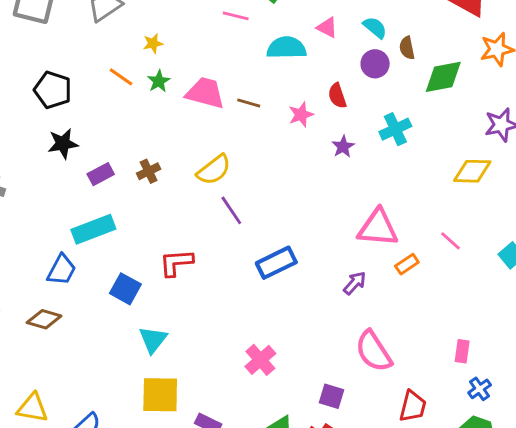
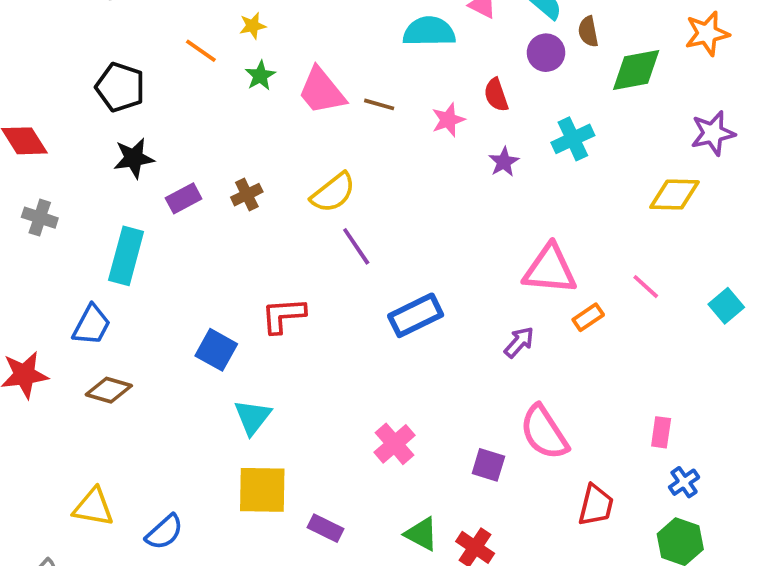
orange line: (121, 77) -> (201, 51), moved
pink trapezoid: (205, 93) -> (322, 91), turned -144
cyan rectangle: (93, 229) -> (126, 256), moved, turned -54
blue trapezoid: (61, 270) -> (92, 325), moved
purple square: (331, 396) -> (488, 465), moved

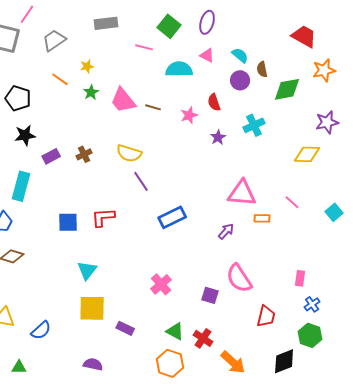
yellow semicircle: (333, 193) -> (129, 153), turned 55
orange rectangle: (588, 317) -> (262, 218), turned 35
blue square: (216, 350) -> (68, 222), moved, turned -30

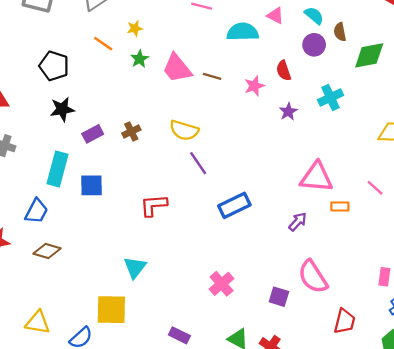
blue square: (68, 222) -> (91, 185), moved
yellow square: (92, 308) -> (111, 310), moved

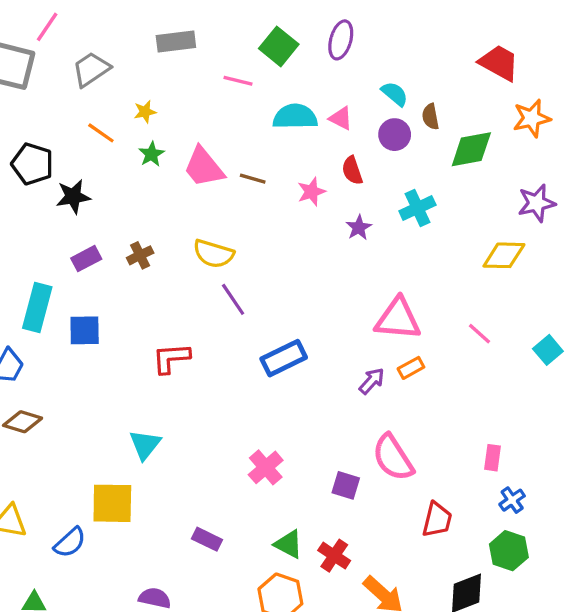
pink triangle: (275, 16) -> (341, 118), moved
black star: (62, 109) -> (73, 197), moved
orange rectangle: (340, 206) -> (411, 368), moved, turned -30

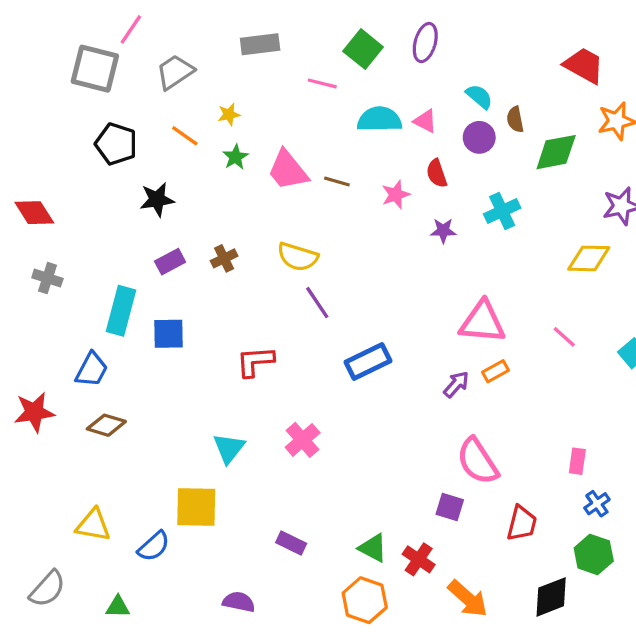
black pentagon: (32, 164) -> (116, 144), moved
purple star: (359, 228) -> (443, 231), turned 30
pink cross: (266, 467) -> (303, 440), moved
purple square: (346, 485) -> (450, 507), moved

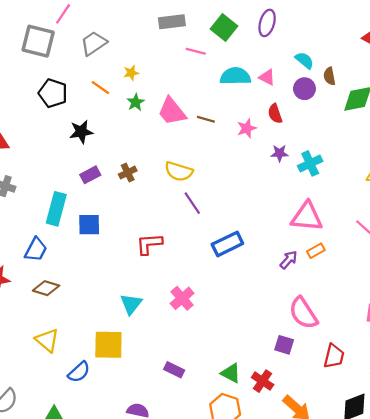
gray rectangle: (260, 44) -> (172, 22), moved
cyan cross: (502, 211) -> (310, 163), moved
yellow triangle: (93, 525) -> (47, 340), moved, turned 30

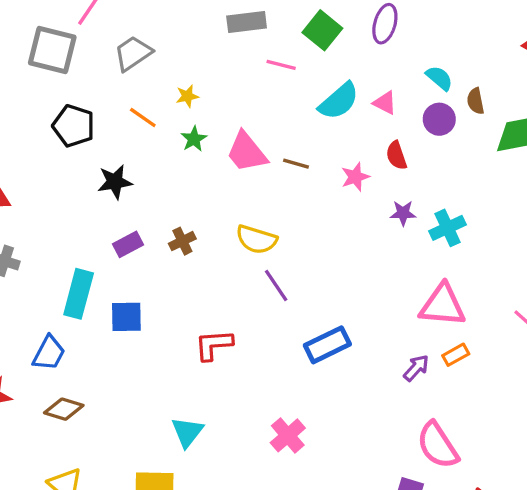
cyan semicircle: (235, 76) -> (339, 101), turned 140
pink cross: (182, 298) -> (288, 435), moved

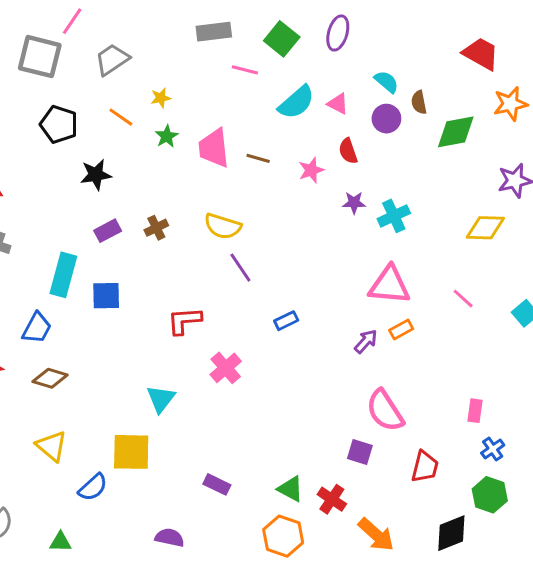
pink trapezoid: (247, 152) -> (214, 148), turned 33
blue rectangle: (327, 345) -> (286, 321), size x0.6
pink cross: (288, 435) -> (226, 368), moved

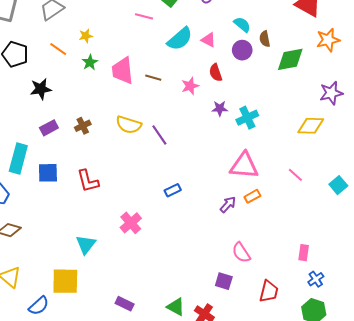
purple line: (240, 268) -> (159, 135), moved
red L-shape: (184, 321) -> (88, 181), moved, turned -100
pink semicircle: (385, 411) -> (241, 253), size x0.7

